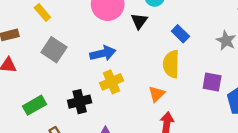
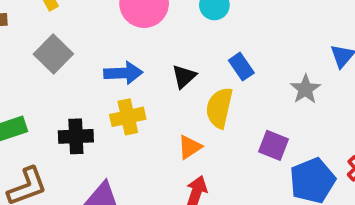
black triangle: (139, 21) -> (184, 76), moved

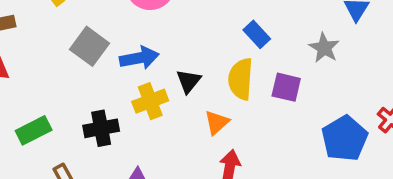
gray square: (53, 54) -> (90, 46), moved
black triangle: (184, 76) -> (189, 81), moved
purple square: (273, 145) -> (286, 87), moved

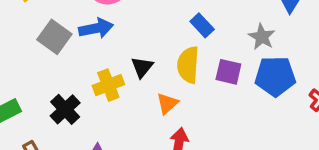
blue arrow: (139, 58) -> (96, 28), moved
black cross: (101, 128) -> (65, 109), turned -32
blue pentagon: (345, 138) -> (275, 76), moved, turned 30

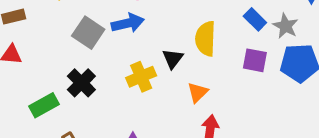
blue rectangle: (202, 25) -> (255, 19), moved
yellow semicircle: (188, 65) -> (206, 39), moved
black cross: (65, 109) -> (81, 83), moved

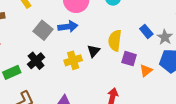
purple square: (255, 60) -> (129, 59), moved
orange triangle: (198, 92) -> (146, 71), moved

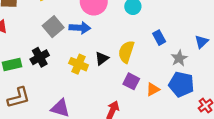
blue rectangle: (146, 31) -> (159, 38), moved
purple square: (129, 59) -> (131, 81), moved
yellow cross: (73, 60) -> (79, 64), turned 30

